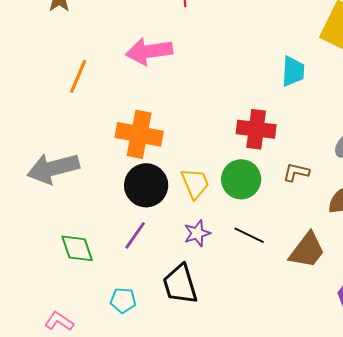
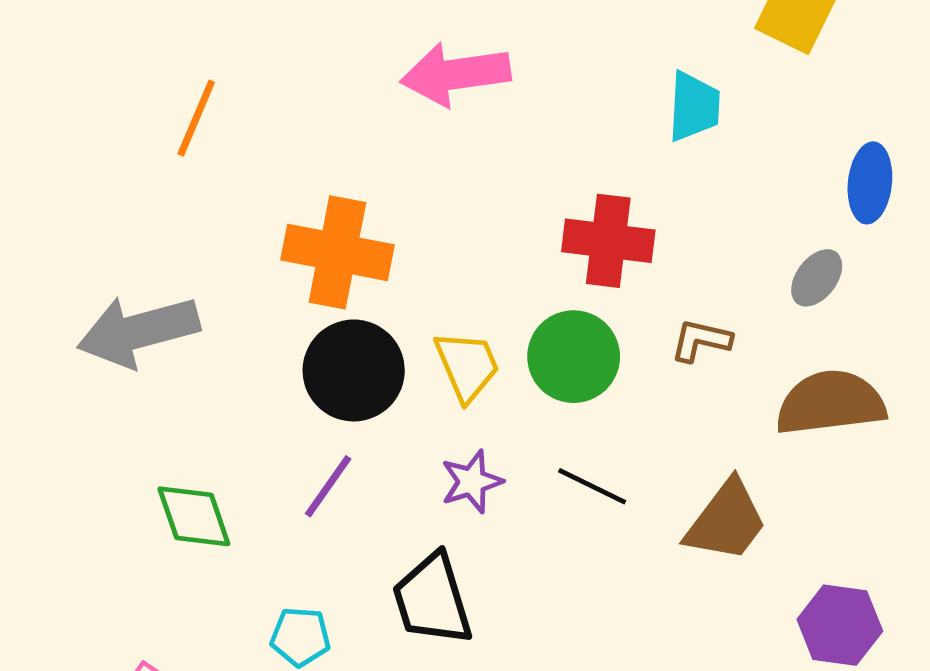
pink arrow: (149, 51) -> (456, 74), moved

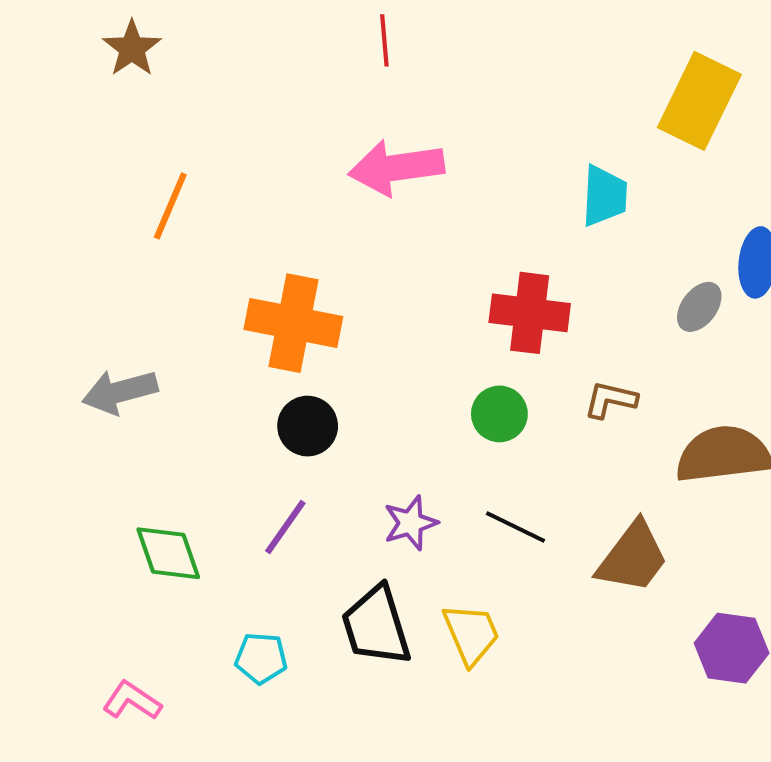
gray ellipse: (817, 278) -> (699, 307), moved
gray arrow: (138, 331) -> (120, 392), size x0.7
green circle: (574, 357) -> (499, 414), size x0.7
yellow trapezoid: (467, 366) -> (471, 634), moved
black circle: (354, 370) -> (308, 426), size x0.7

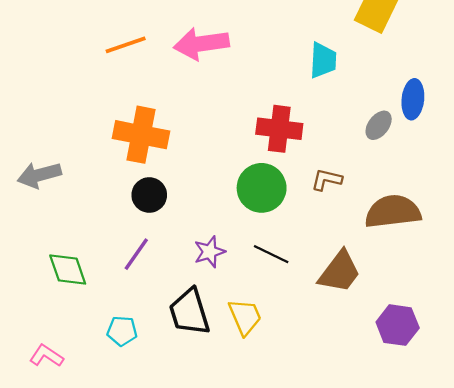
orange line: (170, 206) -> (126, 45), moved, turned 48
green circle: (499, 414) -> (262, 188), size x1.5

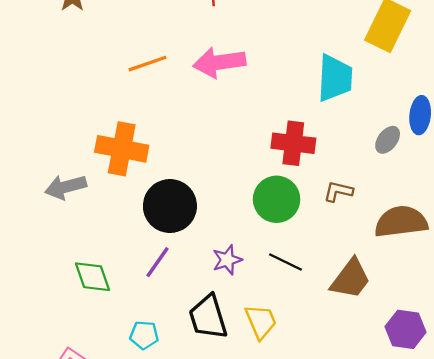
cyan trapezoid: (323, 60) -> (335, 78), size x1.4
orange cross: (141, 135) -> (122, 149), moved
black circle: (149, 195) -> (170, 206), size x1.6

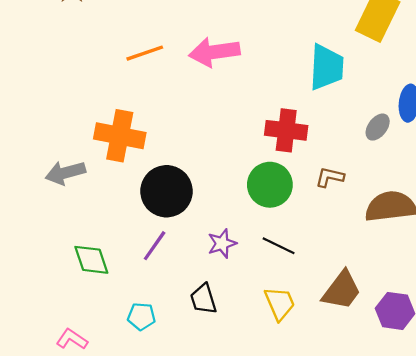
brown trapezoid: (351, 279) -> (342, 290), moved
black trapezoid: (208, 317) -> (203, 299), size x0.7
yellow trapezoid: (261, 322) -> (280, 303), moved

